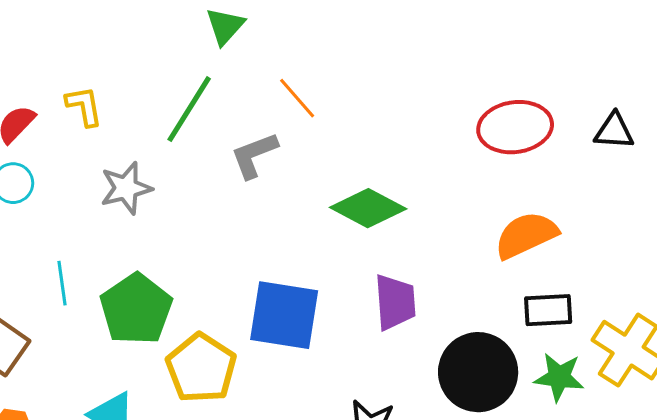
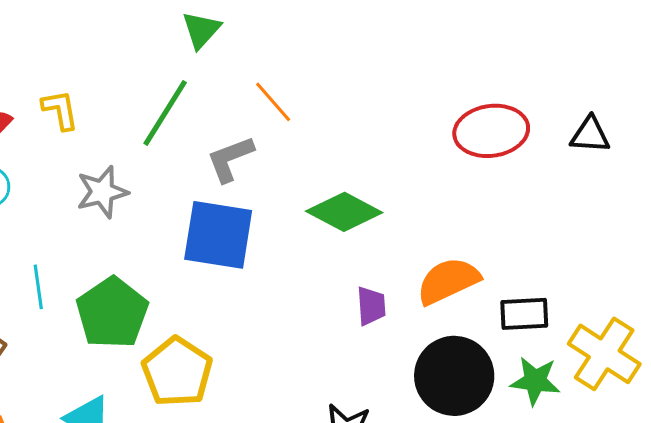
orange semicircle: (526, 235) -> (448, 281), moved
purple trapezoid: (395, 302) -> (371, 306), size x0.7
blue square: (284, 315) -> (218, 235), moved

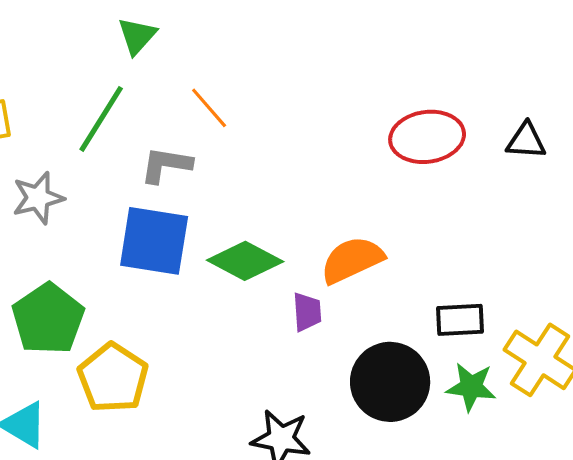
gray L-shape: (230, 159) -> (166, 165), turned 30
green diamond: (344, 212) -> (245, 261), moved
orange semicircle: (448, 281) -> (352, 260), moved

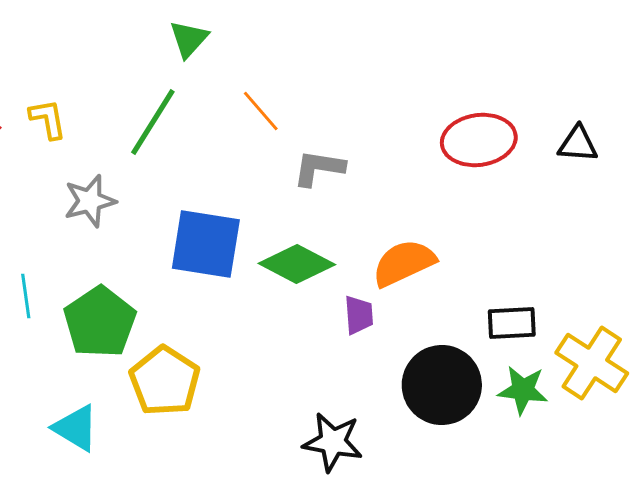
gray L-shape: (166, 165) -> (319, 168), moved

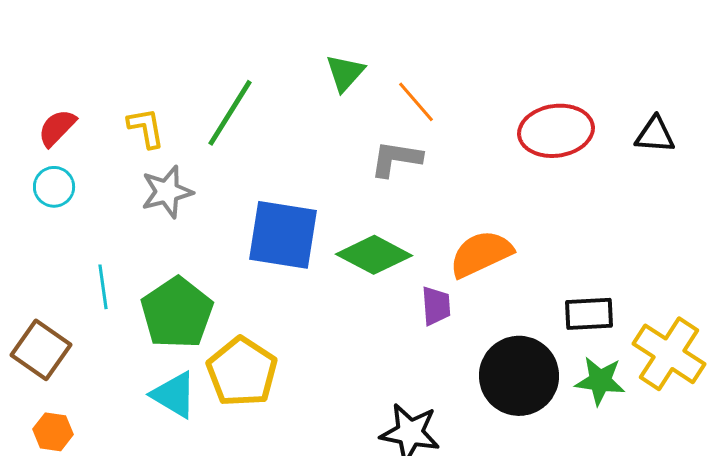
green triangle: (189, 39) -> (345, 73), moved
orange line: (261, 111) -> (416, 102), moved
yellow L-shape: (48, 119) -> (146, 128), moved
cyan triangle: (76, 428) -> (174, 395), moved

